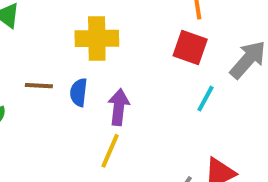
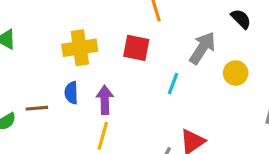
red square: (190, 48) -> (136, 48), moved
brown line: (39, 86) -> (37, 108), moved

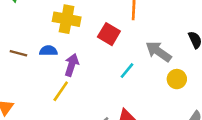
gray arrow: (202, 48) -> (158, 52), turned -108
blue semicircle: (71, 93) -> (48, 51), turned 72

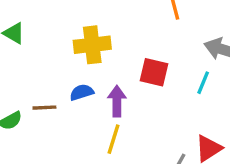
red square: (109, 34) -> (154, 72), moved
cyan line: (127, 71) -> (203, 83), moved

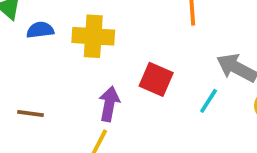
blue semicircle: (82, 92) -> (40, 30), moved
brown line: (44, 108) -> (30, 114), moved

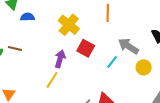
yellow cross: (93, 36) -> (69, 25), moved, turned 30
brown line: (30, 114) -> (15, 49), moved

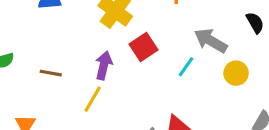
red square: (86, 48) -> (143, 47), turned 30
brown line: (15, 49) -> (51, 73), moved

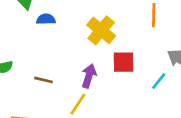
red square: (143, 47) -> (124, 62), turned 30

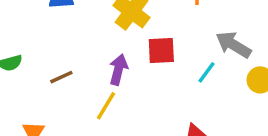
brown line: (43, 80) -> (61, 77), turned -36

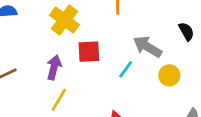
yellow line: (106, 106) -> (59, 100), moved

